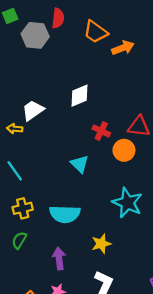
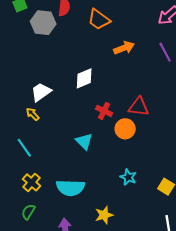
orange arrow: (123, 48) -> (124, 48), moved
yellow arrow: (15, 129) -> (33, 114), moved, turned 40
cyan star: (127, 203) -> (128, 177), size x0.6
yellow cross: (23, 208) -> (32, 182), turned -36

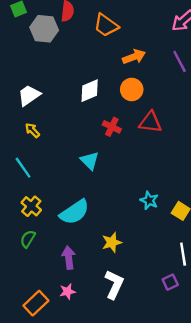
white trapezoid: (41, 92) -> (29, 95), moved
orange circle: (125, 129) -> (132, 89), moved
cyan star: (128, 177) -> (149, 200), moved
cyan semicircle: (70, 188) -> (74, 212), turned -36

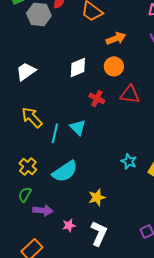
yellow arrow: (32, 130) -> (32, 117), moved, size x1.6
cyan line: (23, 168) -> (55, 133), moved, turned 48
purple arrow: (69, 258) -> (43, 210), moved, turned 102
pink star: (67, 291) -> (69, 225), moved

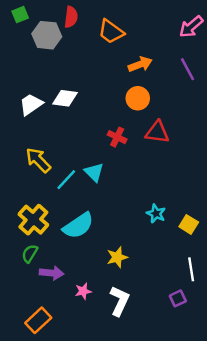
white diamond: (78, 67) -> (65, 98), moved, turned 30
cyan line: (55, 133) -> (66, 180), turned 30
yellow cross: (28, 166) -> (33, 220), size x1.4

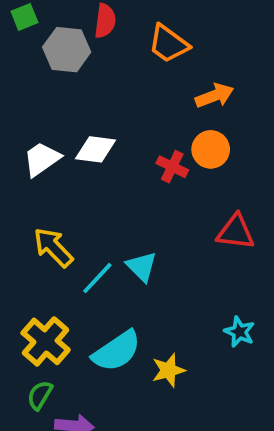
red triangle: (157, 132) -> (236, 232), moved
red cross: (117, 137) -> (172, 167), moved
yellow star: (117, 257) -> (168, 370), moved

